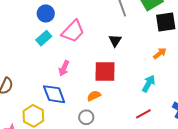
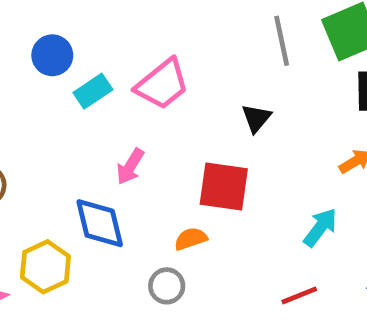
blue circle: (46, 13) -> (52, 55), moved

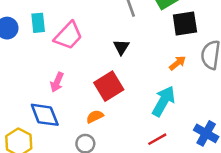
cyan rectangle: (93, 91) -> (38, 23), moved, turned -54
red square: (224, 187) -> (109, 86), turned -32
cyan arrow: (320, 227) -> (164, 101), size x1.4

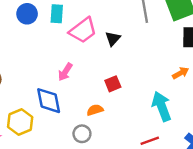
black triangle: (121, 47) -> (113, 39), moved
red square: (109, 86) -> (113, 84), size x0.6
cyan arrow: (164, 101) -> (162, 106), turned -60

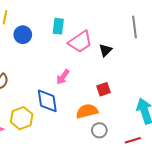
blue circle: (27, 14) -> (23, 35), moved
orange semicircle: (95, 110) -> (87, 111), size x1.5
gray circle: (82, 134) -> (99, 130), moved

